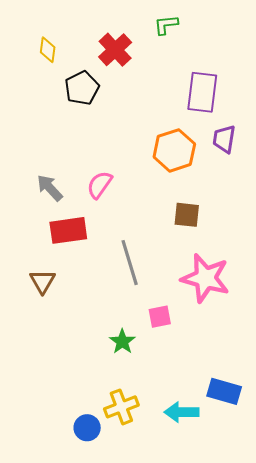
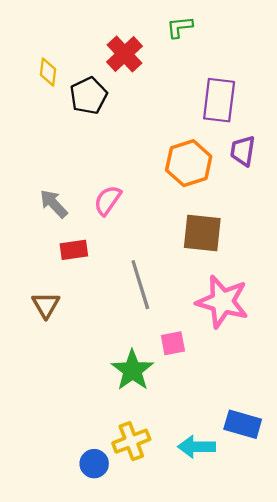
yellow diamond: (48, 50) -> (48, 72), moved
brown square: (187, 215) -> (202, 233), size x1.4
red rectangle: (68, 230) -> (74, 250), size x0.7
green star: (122, 342) -> (132, 370), size x1.5

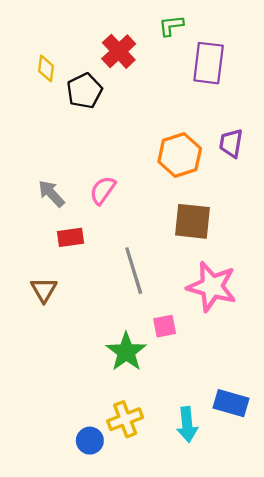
purple rectangle: (219, 100) -> (209, 63), moved
cyan arrow: (197, 447) -> (187, 425), turned -96

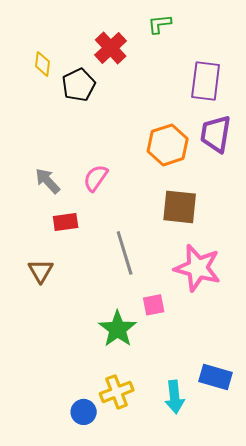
purple rectangle: (209, 63) -> (206, 81), moved
purple trapezoid: (231, 143) -> (216, 134), size x1.4

